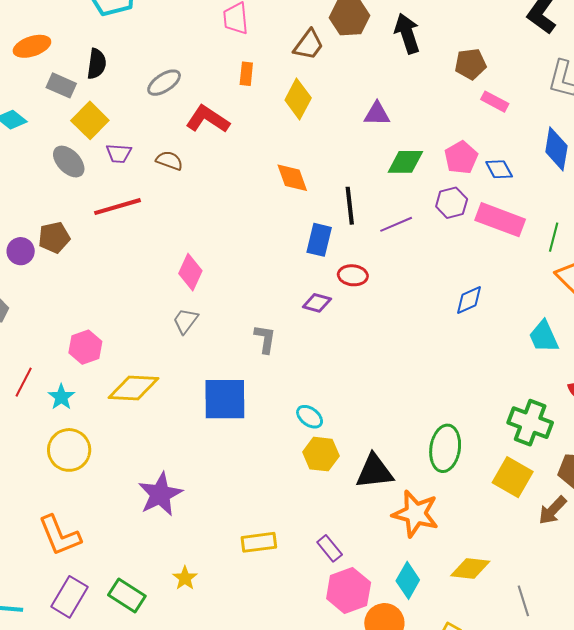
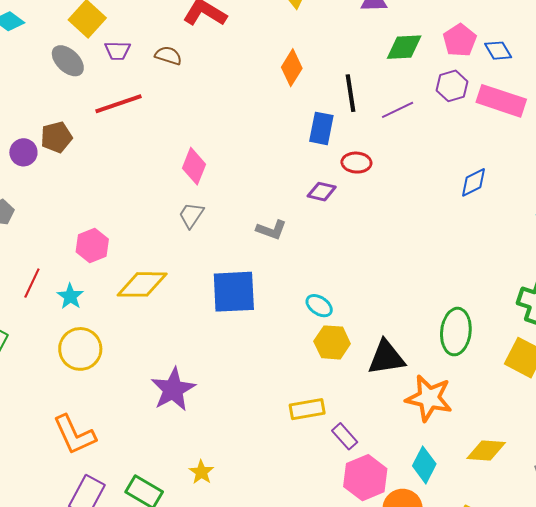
orange diamond: (292, 178) -> (292, 68), turned 54
gray L-shape: (265, 339) -> (271, 230), turned 104
yellow rectangle: (259, 542) -> (307, 409), moved

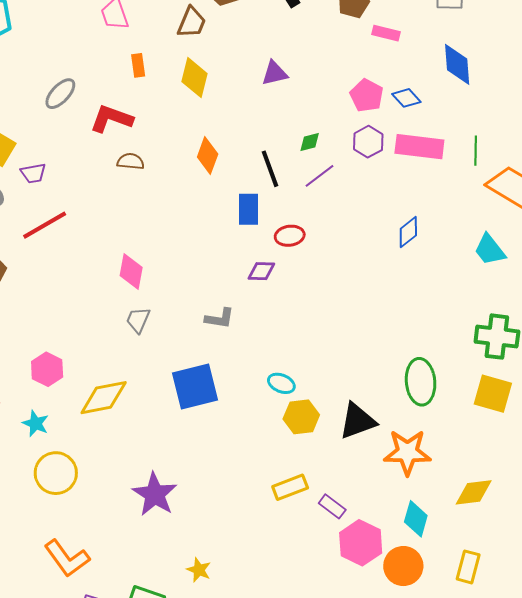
green diamond: (404, 47) -> (310, 142), moved, size x0.6
brown semicircle: (168, 56) -> (131, 161), moved

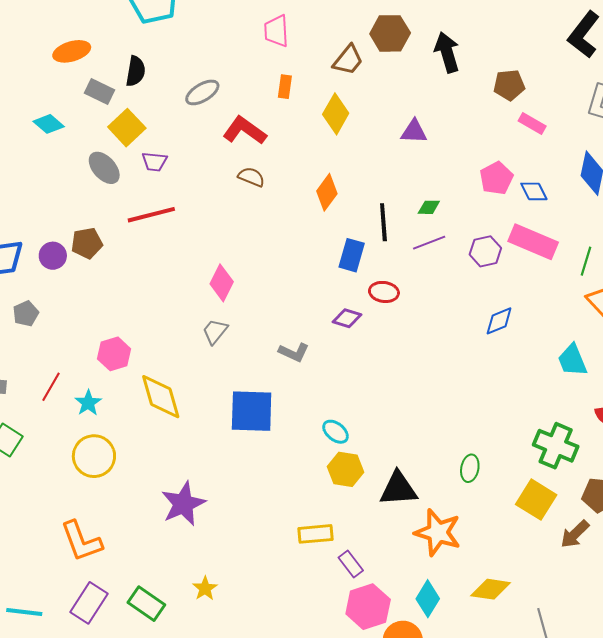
purple hexagon: (368, 142) -> (485, 251), moved
green ellipse: (421, 382) -> (470, 468), size x0.6
yellow diamond: (104, 398) -> (161, 397), turned 69

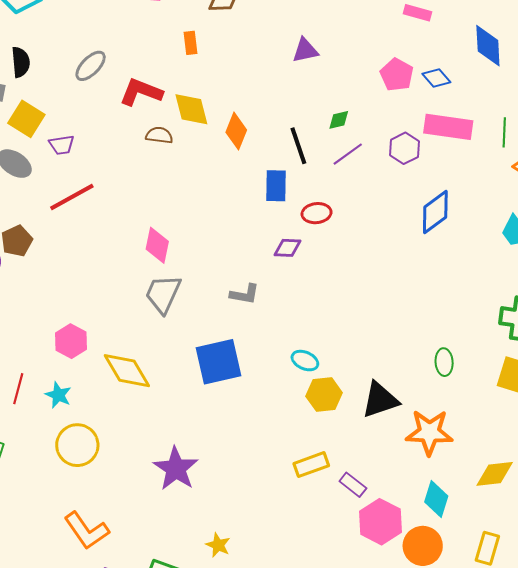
orange rectangle: (285, 87) -> (191, 43), moved
yellow diamond: (336, 114) -> (191, 109), moved, turned -30
blue diamond: (499, 321) -> (435, 212), size x1.4
gray trapezoid: (215, 331) -> (163, 294), size x1.5

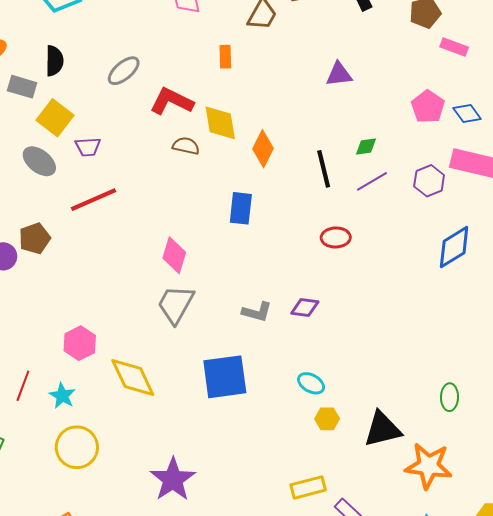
blue rectangle: (276, 186) -> (241, 208), moved
purple diamond: (287, 248) -> (305, 307), moved
yellow hexagon: (324, 395) -> (327, 419), size x0.7

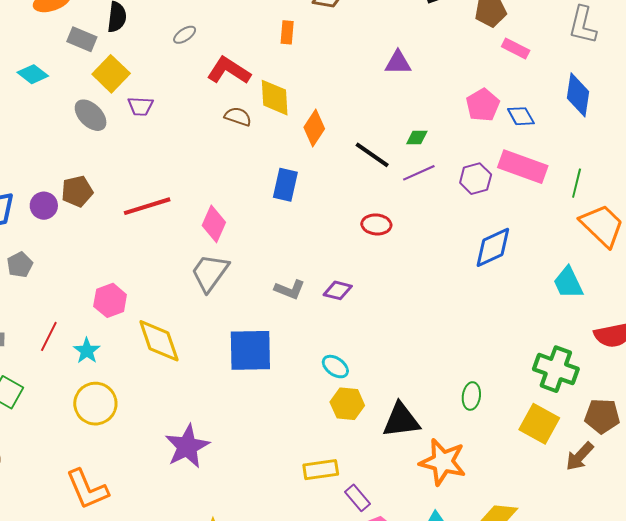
gray ellipse: (124, 71) -> (185, 35), size x0.7
black line: (324, 169) -> (372, 155), turned -48
red line: (93, 200) -> (147, 206), moved
yellow hexagon: (327, 419) -> (347, 404), size x1.4

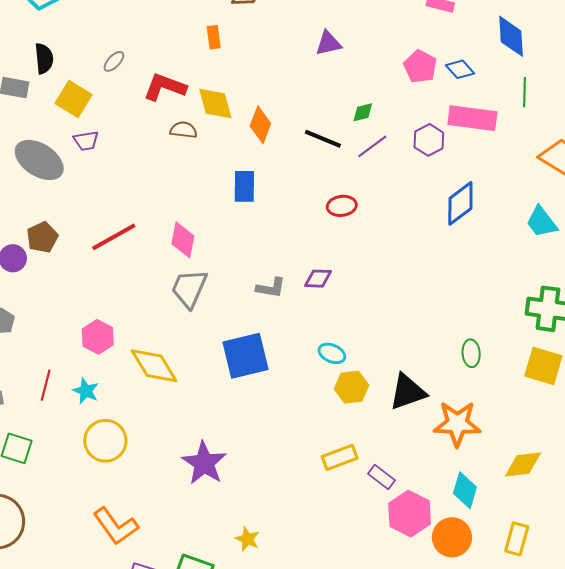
yellow square: (111, 74) -> (74, 99), moved
gray ellipse: (91, 115) -> (39, 160), size x1.4
green line: (577, 183) -> (524, 92), moved

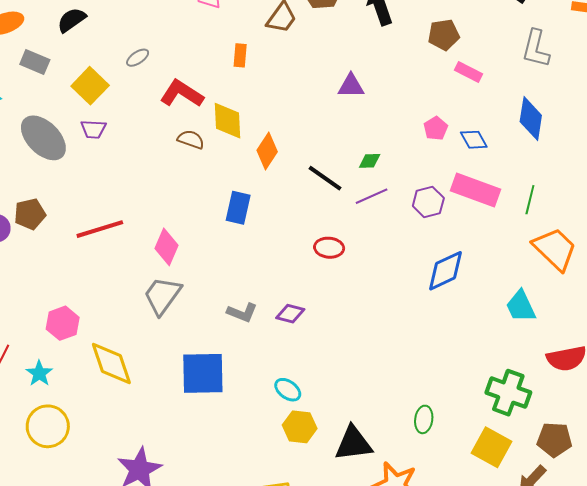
black semicircle: (44, 58) -> (72, 20), moved, turned -132
pink pentagon: (420, 66) -> (436, 128), size x0.7
green line: (524, 92) -> (530, 200), moved

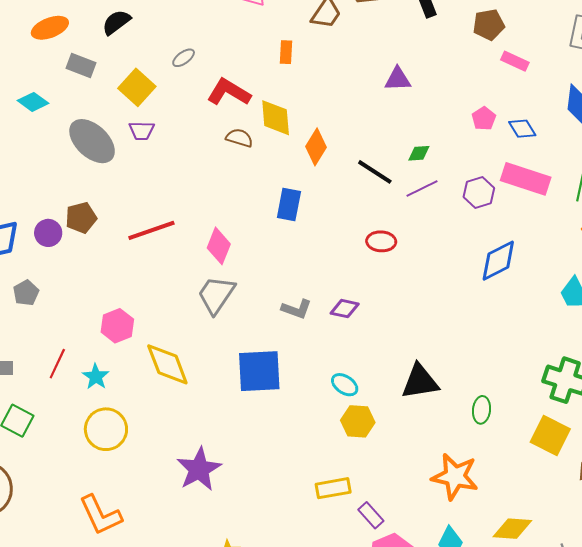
black triangle: (353, 444) -> (420, 382), moved

